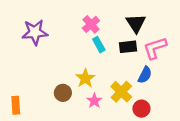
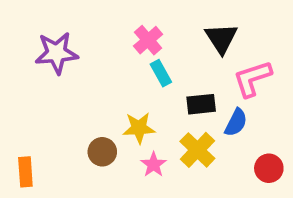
black rectangle: (128, 47) -> (201, 104), moved
yellow star: (85, 78) -> (139, 128), turned 30
red circle: (141, 109) -> (269, 168), moved

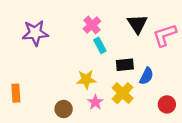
pink L-shape: (252, 79) -> (165, 35), moved
brown circle: (102, 152) -> (64, 109), moved
orange rectangle: (25, 172) -> (16, 93), moved

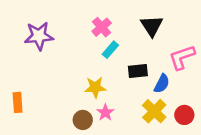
pink L-shape: (165, 35) -> (182, 57), moved
cyan rectangle: (100, 45) -> (110, 50), turned 70
yellow cross: (123, 93) -> (154, 111), moved
brown circle: (64, 109) -> (83, 120), moved

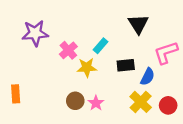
pink cross: (102, 27) -> (68, 50), moved
yellow star: (95, 87) -> (87, 68), moved
brown circle: (83, 120) -> (75, 101), moved

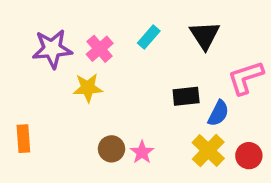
cyan rectangle: (100, 46) -> (149, 37), moved
pink cross: (68, 50) -> (100, 49), moved
yellow star: (87, 68) -> (88, 88), moved

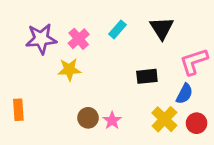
blue semicircle: (218, 113) -> (184, 94), moved

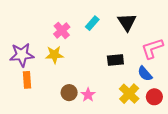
purple star: (41, 39) -> (22, 55), moved
blue semicircle: (184, 94) -> (145, 74), turned 112
orange rectangle: (18, 110) -> (27, 80), moved

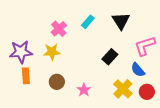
black rectangle: (115, 60) -> (110, 57), turned -42
brown circle: (69, 93) -> (57, 82), moved

